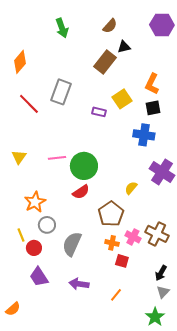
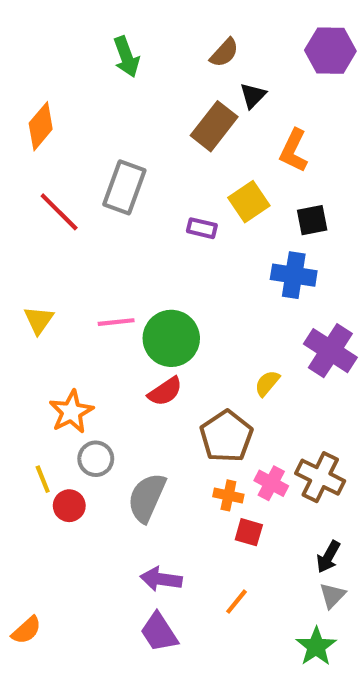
black triangle: (124, 47) -> (253, 96), turned -32
orange L-shape: (152, 84) -> (294, 151), moved
purple trapezoid: (39, 277) -> (159, 632), moved

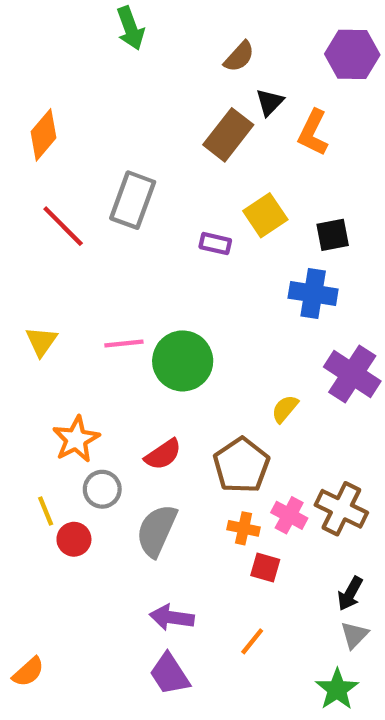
green arrow: (126, 57) -> (130, 28), moved
orange L-shape: (294, 151) -> (313, 133), moved
red semicircle: (165, 391) -> (163, 454), moved

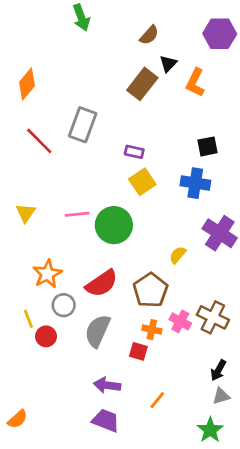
yellow square: (265, 215) -> (142, 182), moved
red semicircle: (163, 454) -> (102, 283), size x1.4
red square: (265, 567) -> (138, 351), moved
gray triangle: (354, 635) -> (221, 396), turned 30
purple trapezoid: (170, 674) -> (106, 420), turned 144

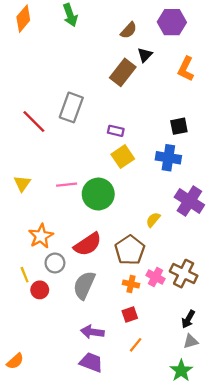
purple hexagon: (220, 34) -> (172, 22), moved
orange L-shape: (195, 83) -> (186, 69), moved
orange diamond: (27, 84) -> (23, 19), moved
red square: (138, 351) -> (130, 314), moved, turned -35

